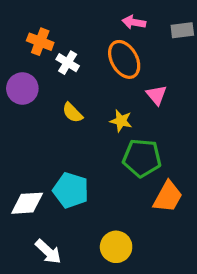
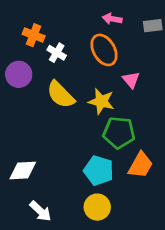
yellow semicircle: (72, 113) -> (61, 95), size x1.6
yellow star: (121, 121) -> (101, 101), size x1.4
cyan pentagon: (71, 190) -> (99, 170), moved

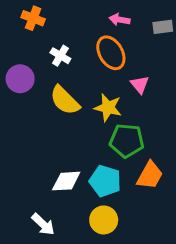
orange cross: (34, 35) -> (33, 18), moved
white diamond: (23, 170) -> (66, 181), moved

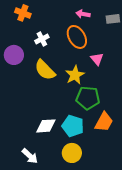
white cross: (60, 56) -> (42, 39), turned 32
yellow star: (108, 108) -> (75, 75), turned 30

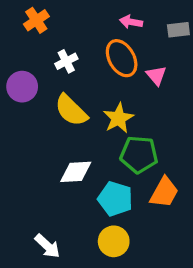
orange cross: (23, 13) -> (36, 20), turned 35
pink triangle: (97, 59) -> (156, 76), moved
white diamond: (46, 126) -> (76, 172), moved

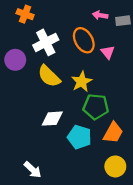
orange cross: (36, 20) -> (25, 14), turned -35
pink arrow: (131, 22) -> (100, 15), moved
white cross: (66, 61) -> (46, 42), size x1.6
yellow circle: (114, 241) -> (115, 166), moved

